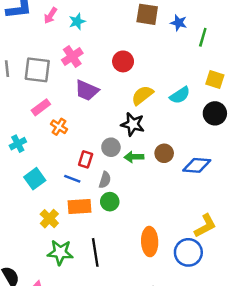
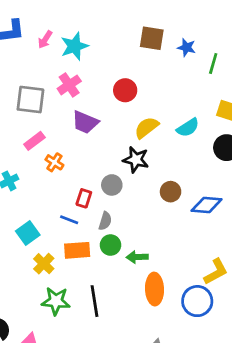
cyan star: (77, 22) -> (74, 46), size x1.5
green arrow: (134, 157) -> (137, 257), moved
cyan square: (35, 179) -> (28, 233), moved

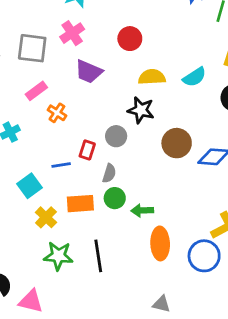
yellow semicircle: (147, 128) -> (152, 77), turned 35
brown circle: (171, 192) -> (177, 143), size x1.4
blue line: (69, 220) -> (61, 165), moved, turned -30

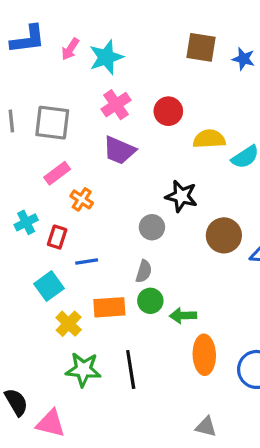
pink cross: (72, 33) -> (116, 105), moved
yellow semicircle: (152, 77) -> (209, 139), moved
red rectangle: (87, 150) -> (57, 237), moved

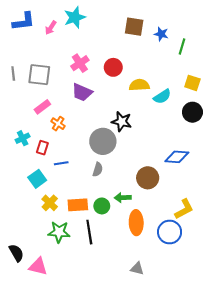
cyan star: (106, 57) -> (75, 17), moved
gray circle: (152, 227) -> (103, 141), size x1.6
brown circle: (224, 235) -> (148, 178), moved
green circle: (150, 301) -> (102, 206), moved
orange rectangle: (109, 307) -> (78, 205), moved

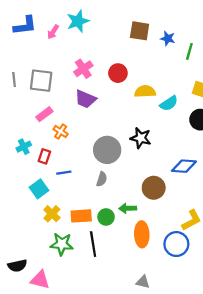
black star: (122, 122) -> (141, 138), moved
black semicircle: (16, 253) -> (17, 266), turned 108

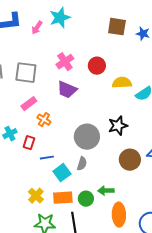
black star: (141, 138) -> (118, 126), turned -30
brown circle: (154, 188) -> (130, 160), moved
cyan square: (39, 189) -> (62, 173), moved

